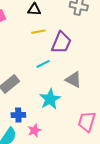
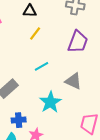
yellow line: (38, 32) -> (35, 34), turned -40
purple trapezoid: (61, 43) -> (78, 42), moved

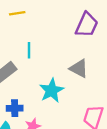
yellow line: (35, 34) -> (17, 13), moved, turned 40
cyan line: (42, 66) -> (29, 50), moved, turned -64

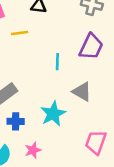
cyan line: (29, 50) -> (57, 62), moved
blue cross: (15, 108) -> (16, 121), moved

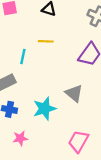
yellow line: (20, 33) -> (46, 41), moved
cyan line: (57, 62) -> (23, 57), moved

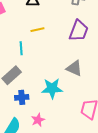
cyan star: (44, 109) -> (52, 88), turned 30

